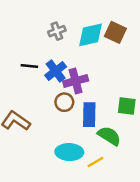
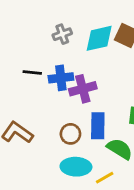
blue cross: (56, 71) -> (61, 78), turned 30
brown circle: (64, 102) -> (70, 134), moved

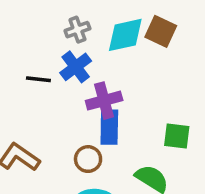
blue cross: (61, 78) -> (76, 67), moved, turned -30
blue rectangle: (98, 126) -> (109, 127), moved

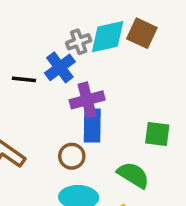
gray cross: (77, 30) -> (79, 42), moved

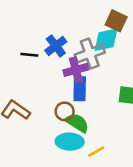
cyan diamond: (108, 37) -> (106, 40), moved
gray cross: (79, 42) -> (90, 54), moved, size x1.6
green semicircle: (133, 175) -> (77, 123), moved

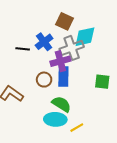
brown square: (116, 21) -> (64, 21), moved
brown circle: (65, 111) -> (44, 80), moved

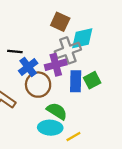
blue cross: (44, 42) -> (28, 67), moved
blue rectangle: (63, 77) -> (76, 81), moved
brown circle: (44, 80) -> (38, 85), size x1.5
green square: (102, 82) -> (92, 80), moved, turned -35

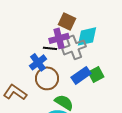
black line: (15, 52) -> (50, 48), moved
purple cross: (56, 65) -> (59, 38), moved
blue rectangle: (76, 81) -> (81, 75), turned 54

